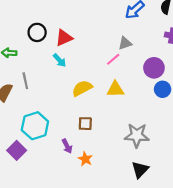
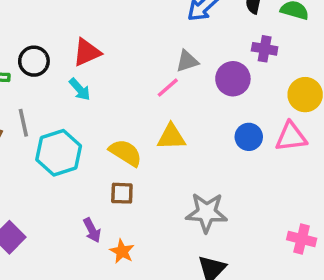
black circle: (37, 32) -> (34, 61), moved
purple circle: (154, 68) -> (233, 79), moved
yellow semicircle: (82, 88) -> (125, 153), moved, turned 60
cyan hexagon: (35, 126) -> (59, 153), moved

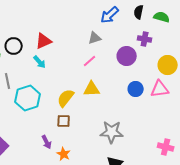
gray triangle: (187, 61) -> (95, 38), moved
yellow semicircle: (125, 153) -> (66, 98), turned -84

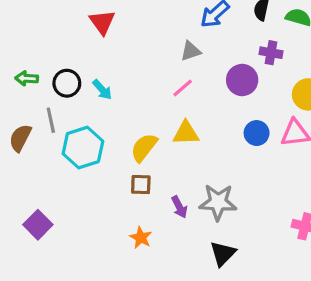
red triangle: (44, 41) -> (102, 22), moved, turned -42
black circle: (14, 46) -> (67, 83), moved
purple arrow: (47, 142) -> (179, 207), moved

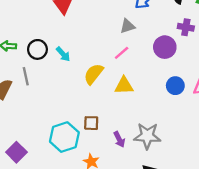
cyan hexagon: (83, 148) -> (64, 137), moved
yellow semicircle: (144, 148) -> (94, 74), moved

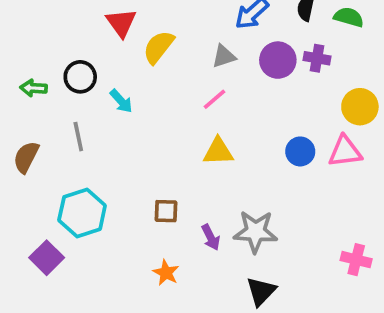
purple circle: (165, 47) -> (278, 60), moved
black circle: (37, 49) -> (80, 77), moved
yellow semicircle: (94, 74) -> (159, 47), moved
gray line: (26, 76) -> (78, 137), moved
cyan hexagon: (64, 137) -> (82, 213), moved

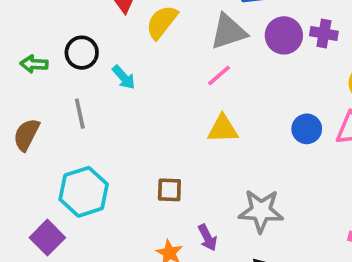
gray triangle: (224, 56) -> (229, 32), size x1.5
purple arrow: (211, 237) -> (208, 238), moved

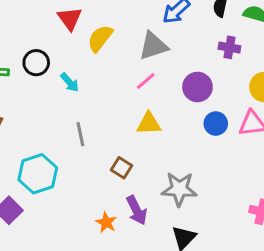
purple circle: (284, 35) -> (197, 87), moved
gray line: (80, 114) -> (80, 134), moved
brown square: (169, 190) -> (121, 168), moved, turned 30
purple arrow: (208, 238) -> (137, 210), size x1.4

